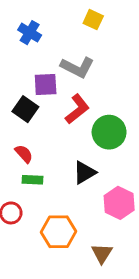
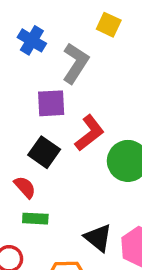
gray L-shape: (77, 67) -> (76, 63), moved, turned -84
black square: (25, 109) -> (44, 152), moved
black triangle: (84, 173) -> (98, 238), moved, turned -50

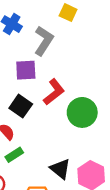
green rectangle: (35, 219) -> (14, 155), turned -36

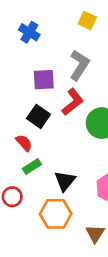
gray L-shape: (44, 41) -> (79, 65), moved
black triangle: (60, 169) -> (65, 181), moved, turned 30

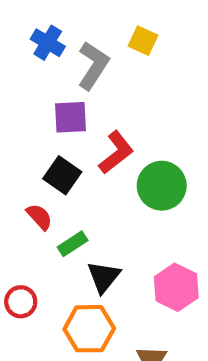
yellow square: (87, 20) -> (143, 41), moved
gray L-shape: (79, 65) -> (93, 65), moved
green rectangle: (32, 166) -> (73, 244), moved

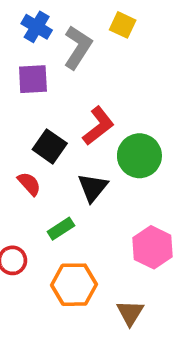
purple square: (70, 117) -> (33, 79), moved
green rectangle: (73, 244) -> (61, 229), moved
black triangle: (104, 277) -> (93, 188), moved

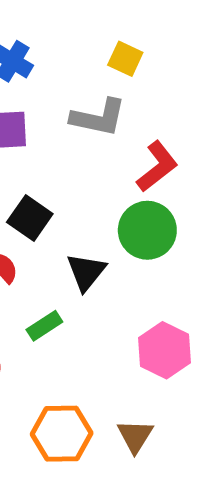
gray L-shape: (78, 47) -> (98, 118), moved, turned 69
red L-shape: (98, 126) -> (157, 167), moved
orange hexagon: (74, 285) -> (62, 434), moved

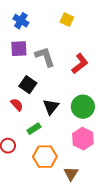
gray L-shape: (98, 118) -> (45, 57), moved, turned -120
green circle: (147, 230) -> (83, 107), moved
orange hexagon: (62, 434) -> (45, 157), moved

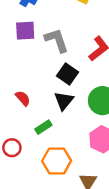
black square: (28, 85) -> (67, 74), moved

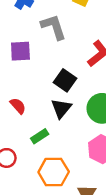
purple square: (25, 31) -> (20, 51), moved
gray L-shape: (57, 40) -> (54, 27), moved

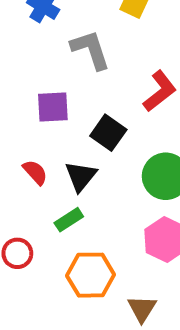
purple square: (20, 51) -> (53, 107), moved
black triangle: (61, 108) -> (81, 176), moved

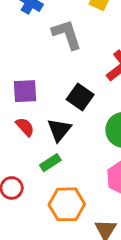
purple square: (53, 107) -> (25, 91), moved

